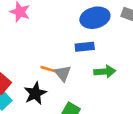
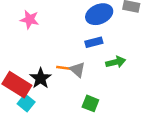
black star: (35, 93) -> (41, 78), moved

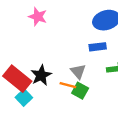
orange line: (65, 68) -> (68, 85), moved
green square: (90, 103) -> (80, 91), moved

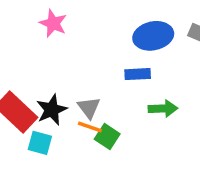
gray triangle: (78, 72) -> (89, 108), moved
cyan square: (24, 98) -> (40, 143), moved, turned -35

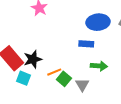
gray triangle: (89, 108) -> (82, 85), moved
orange line: (90, 127) -> (54, 72), turned -48

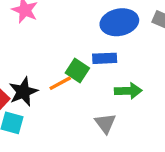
orange line: (54, 72) -> (60, 83), moved
green square: (64, 79) -> (77, 71), moved

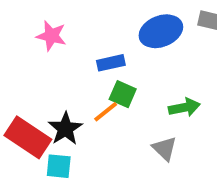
blue rectangle: (105, 58) -> (111, 63), moved

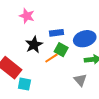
blue ellipse: (161, 31) -> (85, 39), moved
black star: (65, 129) -> (34, 45), moved

